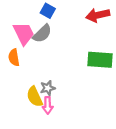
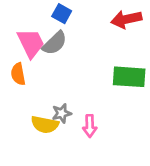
yellow semicircle: (35, 97) -> (45, 125), turned -54
pink arrow: (48, 105) -> (90, 126), moved

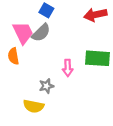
yellow semicircle: (45, 125) -> (34, 106), moved
pink arrow: (90, 126) -> (68, 68), moved

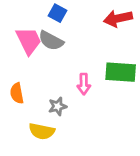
gray semicircle: (41, 33) -> (51, 41), turned 72
orange semicircle: (13, 56) -> (17, 93), moved

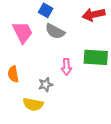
gray semicircle: (51, 41) -> (55, 31), moved

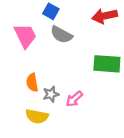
pink arrow: (66, 67) -> (74, 99), moved, turned 49
orange semicircle: (13, 74) -> (32, 83), moved

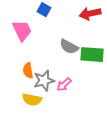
gray semicircle: (61, 35) -> (69, 47), moved
gray star: (51, 94) -> (44, 81), size x1.5

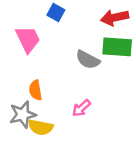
green rectangle: (92, 55) -> (117, 47), moved
gray star: (44, 81) -> (23, 115), moved

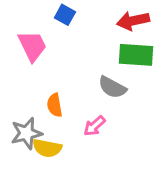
gray semicircle: (88, 60) -> (112, 87), moved
orange semicircle: (35, 90) -> (55, 105), moved

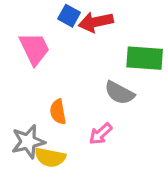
red arrow: (133, 21) -> (96, 22), moved

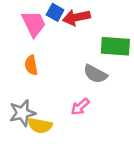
pink trapezoid: (34, 49) -> (34, 24), moved
orange semicircle: (58, 112) -> (31, 65), moved

